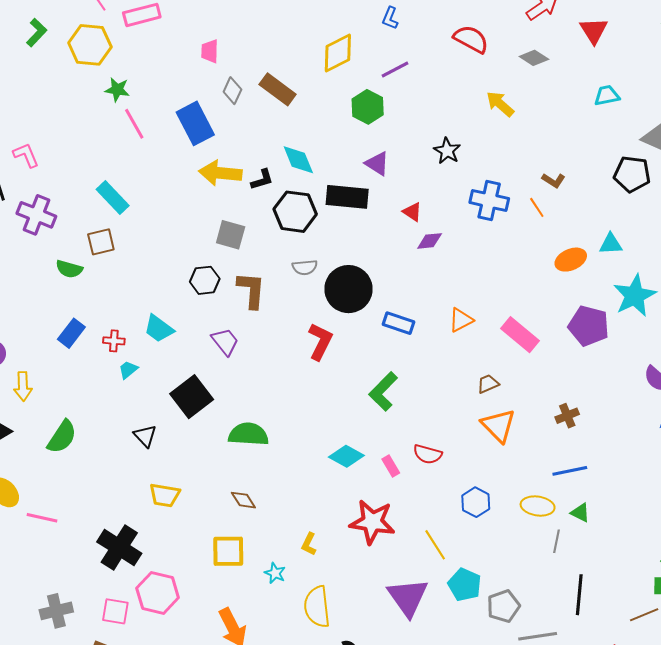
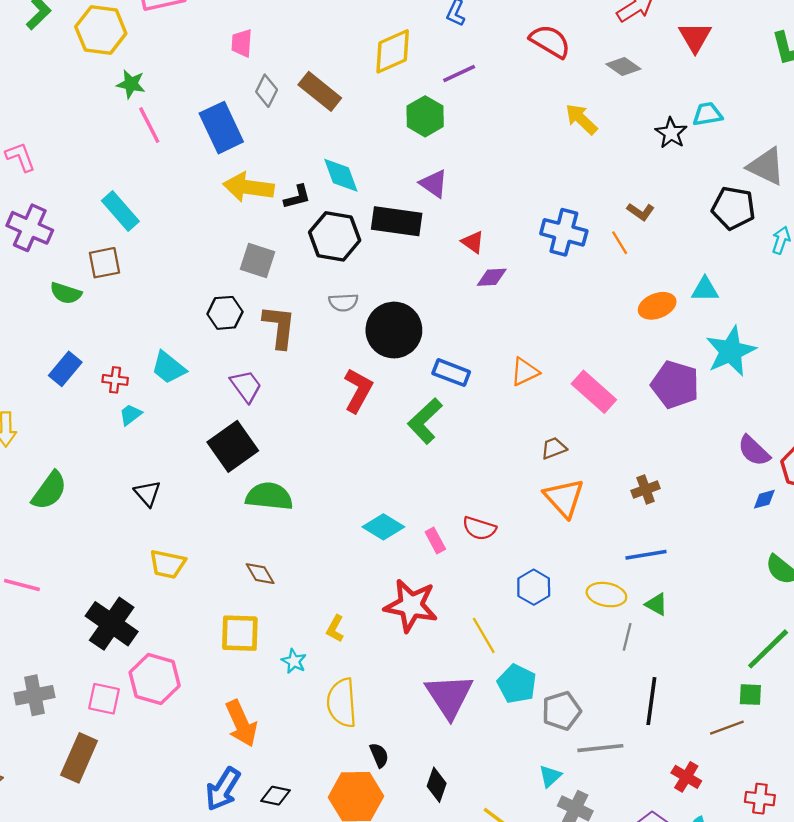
black star: (447, 151) -> (671, 133), moved
green L-shape: (383, 391) -> (425, 421), moved
black square: (192, 397) -> (233, 446), moved

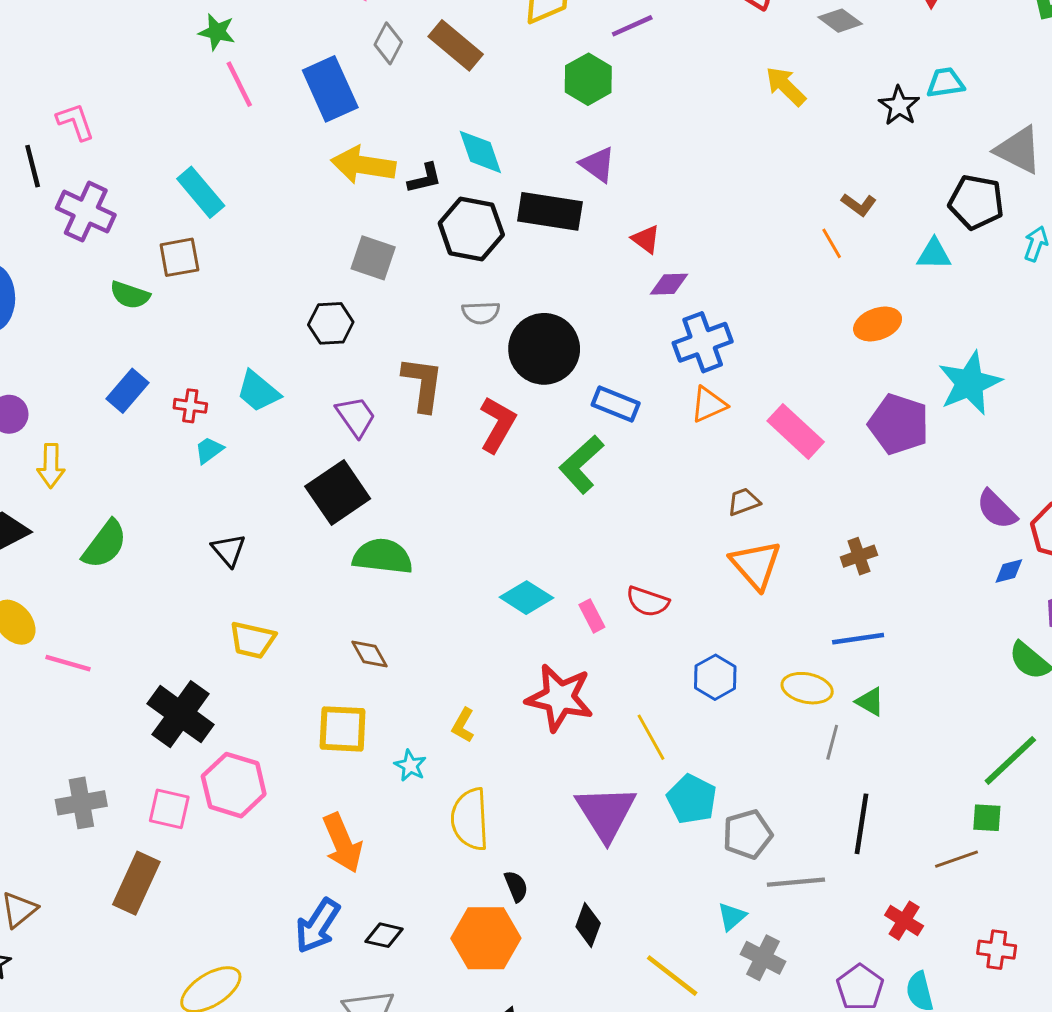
blue cross: (564, 232) -> (703, 342), moved, turned -36
cyan triangle: (705, 289) -> (934, 254), moved
brown L-shape: (279, 327) -> (423, 384), moved

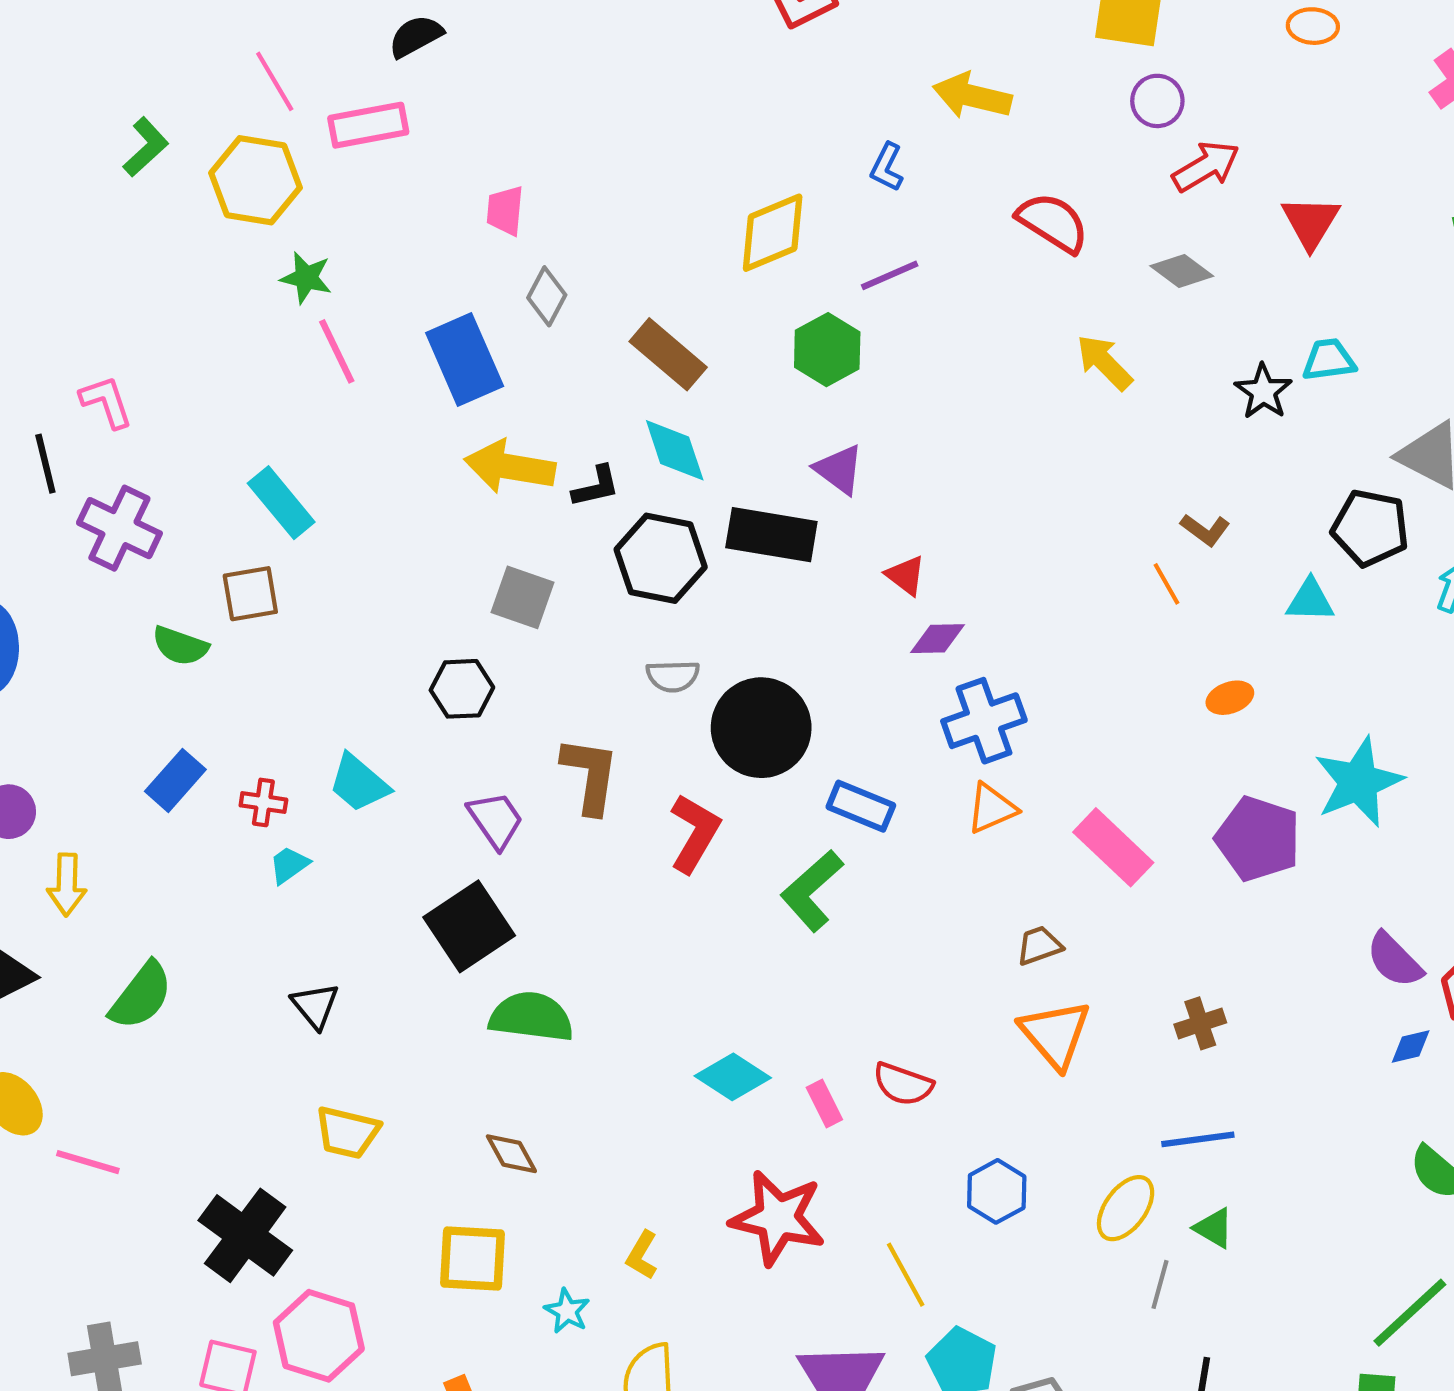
brown rectangle: (456, 45) -> (668, 354), moved
orange ellipse: (878, 324) -> (1230, 698), size x0.7
yellow ellipse: (807, 688) -> (1126, 1208), turned -66

